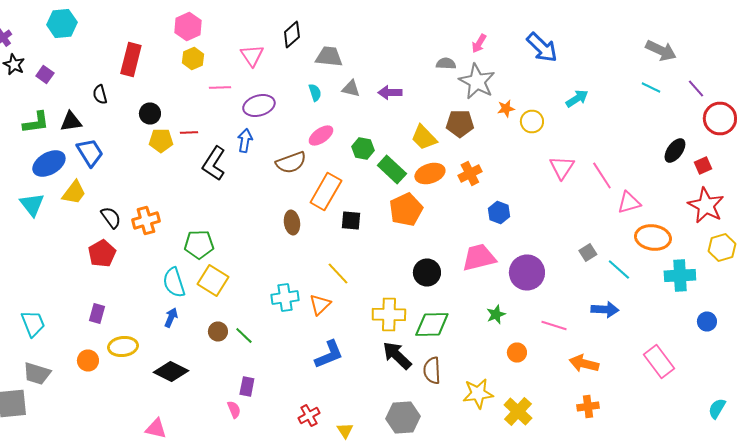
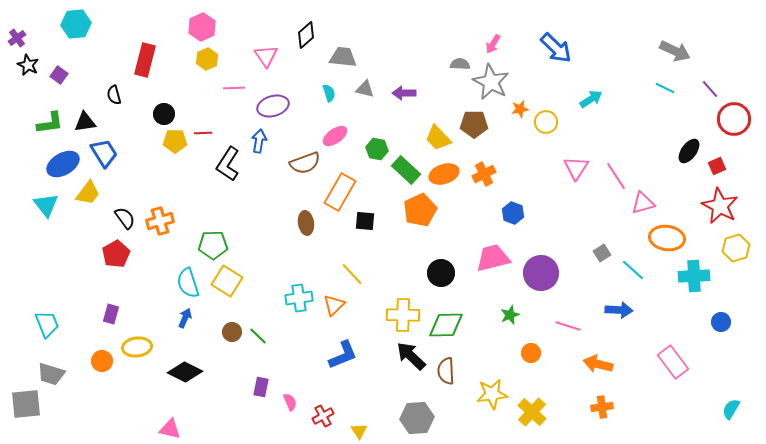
pink semicircle: (234, 410) -> (290, 402), moved

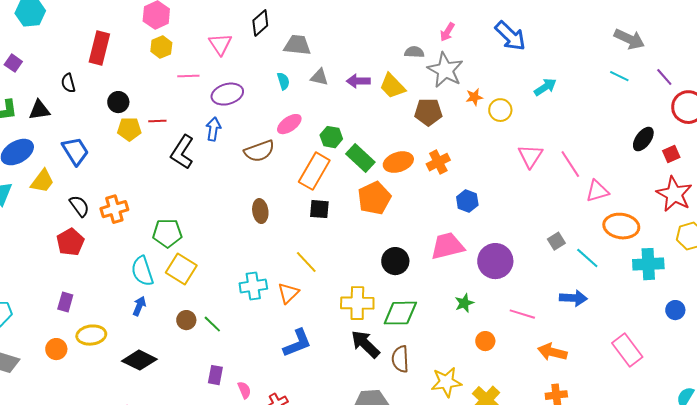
yellow trapezoid: (438, 138) -> (392, 86), moved
blue trapezoid: (104, 153) -> (75, 151), moved
orange rectangle: (340, 192) -> (314, 171), moved

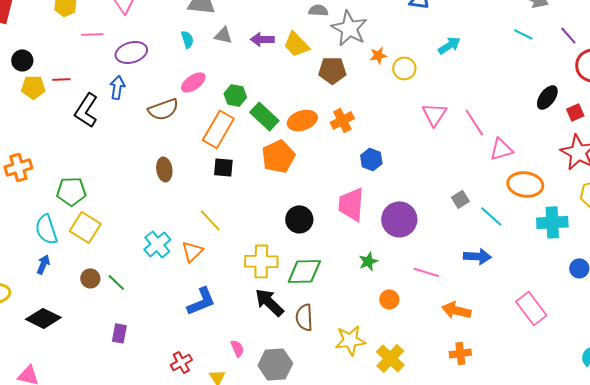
pink trapezoid: (447, 246) -> (351, 204), turned -72
cyan cross: (253, 286) -> (157, 244), turned -32
pink semicircle: (244, 390) -> (237, 348), moved

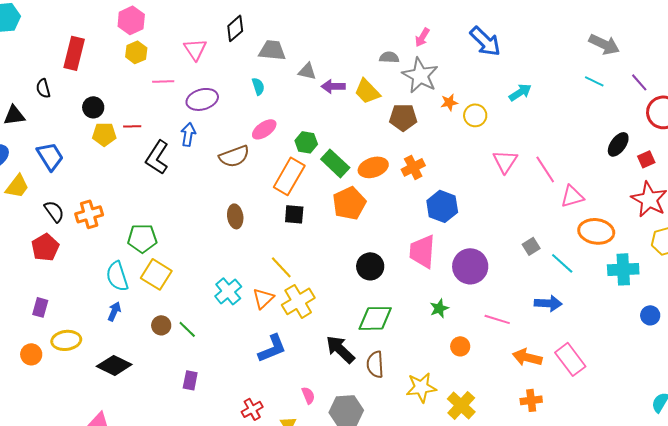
gray triangle: (223, 35) -> (307, 71), moved
blue hexagon: (371, 159) -> (442, 206), size x1.4
yellow cross: (261, 261) -> (298, 301), moved, turned -32
pink rectangle: (531, 308) -> (570, 359), moved

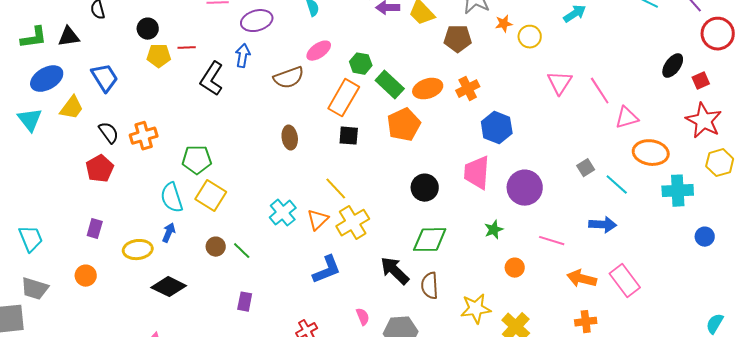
yellow ellipse: (66, 340) -> (138, 250), moved

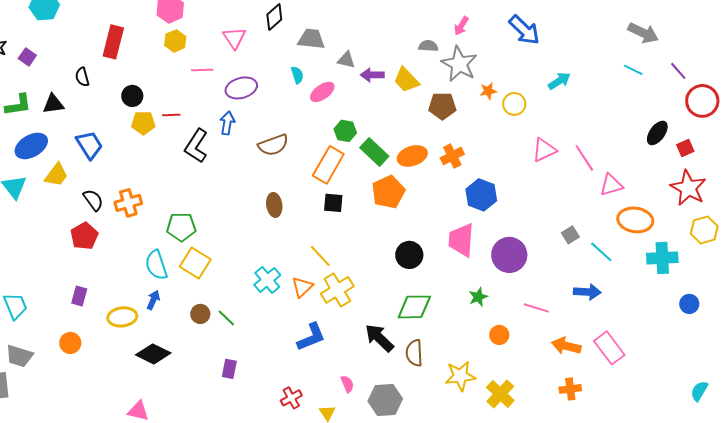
pink ellipse: (319, 51) -> (322, 92), moved
pink triangle: (560, 83) -> (544, 150), turned 32

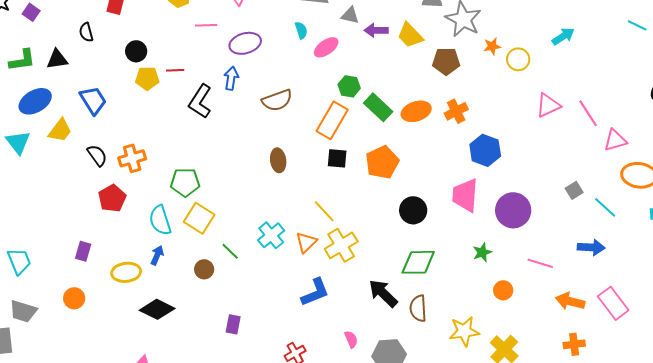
orange pentagon: (388, 192) -> (382, 162), moved
red pentagon: (84, 236) -> (112, 198), moved
green line: (226, 318) -> (230, 251), moved

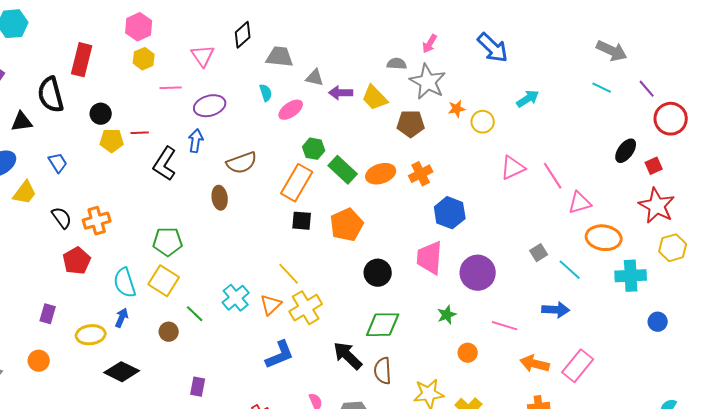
black semicircle: (86, 32) -> (51, 95), size x1.8
blue trapezoid: (93, 100) -> (58, 163), size x0.7
brown ellipse: (278, 160) -> (220, 198), moved
green pentagon: (185, 182) -> (168, 242), moved
pink rectangle: (613, 303) -> (578, 366), turned 76

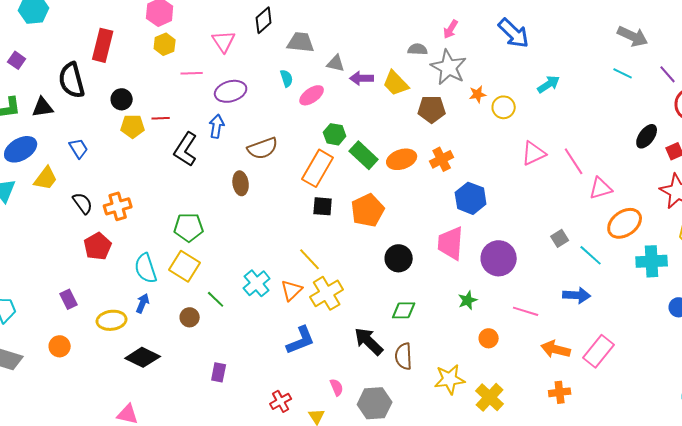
orange ellipse: (604, 238) -> (625, 223), turned -44
purple rectangle: (48, 314) -> (69, 299), turned -42
green diamond: (383, 325) -> (404, 310), size x0.7

